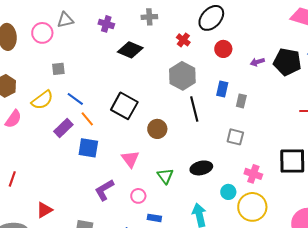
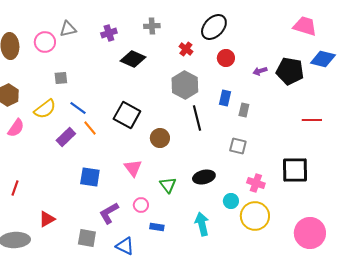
purple cross: (106, 24) -> (109, 33), turned -35
blue square: (88, 148) -> (90, 177), moved
purple L-shape: (104, 190) -> (109, 213), moved

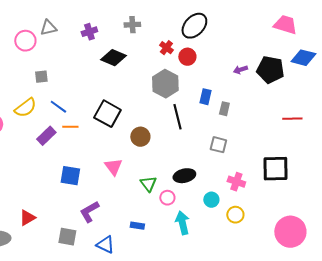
red circle: (226, 58) -> (187, 57), moved
orange line: (90, 128) -> (70, 127), turned -49
pink circle: (141, 205) -> (167, 198), moved
yellow circle: (255, 216) -> (235, 215), size x0.6

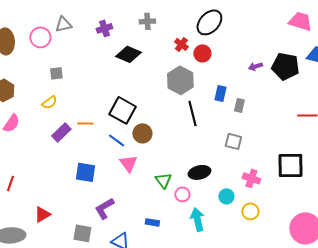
blue line: (58, 107) -> (116, 140), moved
yellow semicircle: (25, 108) -> (49, 102), moved, size x0.7
brown circle: (140, 137) -> (142, 133), moved

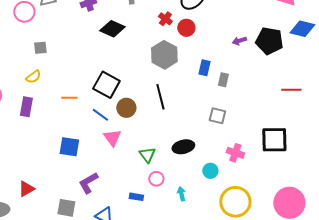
black line: (192, 113) -> (160, 97), moved
purple rectangle: (61, 132) -> (26, 107), moved, turned -36
pink circle: (182, 194) -> (156, 179), moved
yellow circle: (250, 211) -> (235, 202), moved, size x1.8
cyan arrow: (197, 219) -> (181, 194), size x0.6

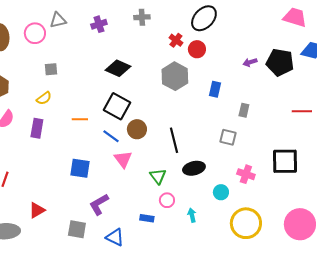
black diamond: (112, 29) -> (118, 68), moved
gray rectangle: (223, 80) -> (244, 110), moved
black line: (160, 97) -> (174, 140), moved

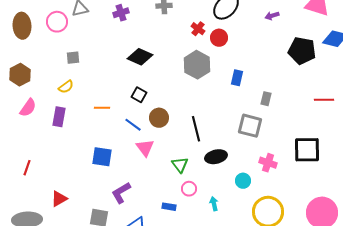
purple arrow: (250, 62) -> (272, 16), moved
black square: (117, 106) -> (139, 95), size x0.6
gray square: (228, 137) -> (250, 126), size x1.4

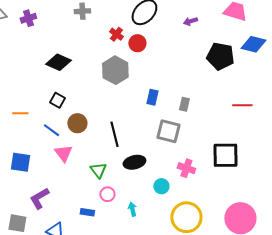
purple cross: (121, 13) -> (28, 18), moved
blue rectangle: (237, 78) -> (152, 97), moved

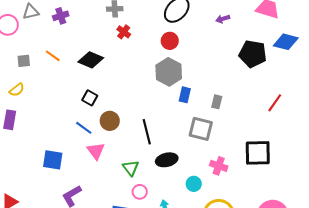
red cross: (116, 34) -> (124, 32), moved
gray hexagon: (115, 70) -> (169, 72), moved
red line: (242, 105) -> (275, 103), turned -54
orange line: (20, 113) -> (53, 56), moved, turned 35

